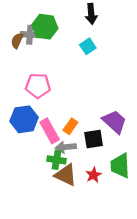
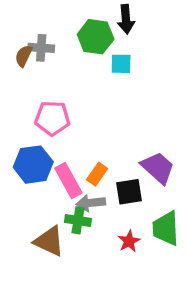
green hexagon: (45, 27) -> (96, 37), moved
cyan square: (88, 46) -> (121, 64), turned 35
brown triangle: (66, 175) -> (49, 241), moved

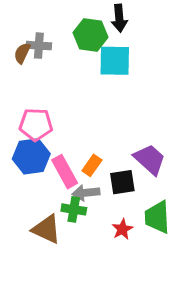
cyan square: (121, 64) -> (115, 61), size x1.6
pink pentagon: (52, 118) -> (36, 124), moved

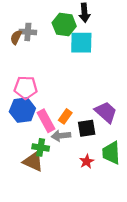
green cross: (74, 209) -> (41, 147), moved

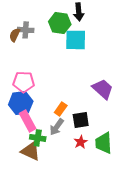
purple trapezoid: (106, 112) -> (103, 89), moved
pink rectangle: (46, 121) -> (28, 121), moved
gray arrow: (61, 136) -> (57, 127), turned -48
red star: (87, 161) -> (81, 142), moved

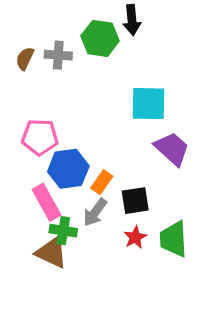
gray cross: (26, 30) -> (58, 55), moved
cyan square: (76, 40) -> (149, 104), moved
blue hexagon: (21, 103) -> (68, 169), moved

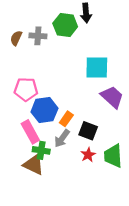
black square: (135, 201) -> (88, 131), turned 30

